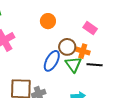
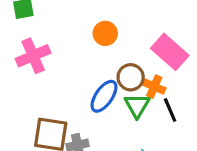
pink rectangle: (90, 28) -> (170, 52), size x1.6
black line: (95, 65) -> (170, 110), turned 56

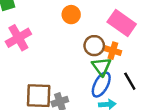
blue ellipse: (104, 96) -> (101, 85), moved
black line: (170, 110) -> (130, 81), moved

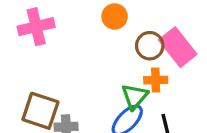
brown circle: (94, 46) -> (150, 46), moved
orange cross: (113, 51) -> (156, 80), turned -35

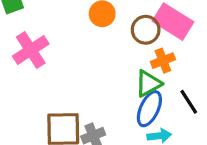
green triangle: (135, 97) -> (148, 83), turned 40

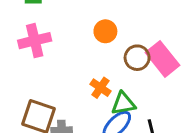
orange cross: (163, 61) -> (100, 88), moved, turned 36

